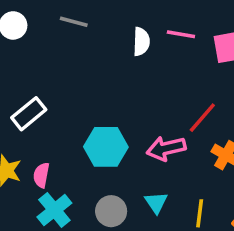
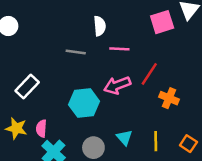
gray line: (74, 22) -> (76, 52), moved
pink line: (181, 34) -> (119, 49), moved
pink arrow: (166, 148) -> (117, 85), moved

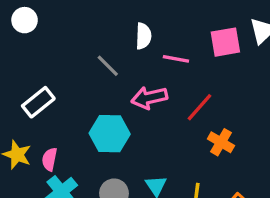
pink line: (119, 49) -> (176, 59), moved
gray line: (76, 52) -> (108, 66), turned 30
pink arrow: (117, 85) -> (149, 98), moved

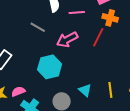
orange cross: (221, 142) -> (110, 18), moved
pink semicircle: (50, 159) -> (18, 91), turned 72

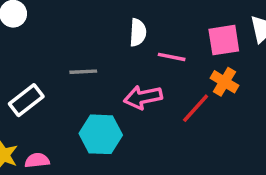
gray line: (38, 27) -> (83, 72), moved, turned -49

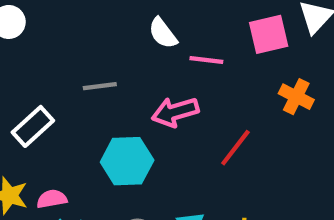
white semicircle: (138, 32) -> (163, 33), turned 144
orange cross: (224, 82) -> (296, 97), moved
red line: (196, 108) -> (235, 148), moved

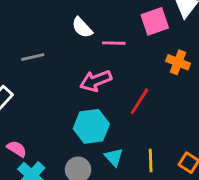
gray line: (100, 86) -> (33, 57), moved
cyan hexagon: (127, 161) -> (91, 126), moved
pink semicircle: (52, 199) -> (17, 149), turned 48

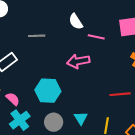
red line: (139, 101) -> (120, 94), moved, turned 42
cyan hexagon: (91, 126) -> (48, 91), moved

